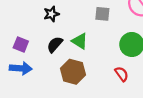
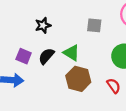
purple square: (21, 45) -> (24, 56), moved
brown hexagon: (73, 72) -> (78, 79), moved

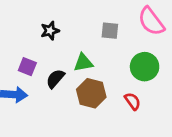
green triangle: (71, 53) -> (83, 63), turned -42
black semicircle: (46, 56) -> (55, 79), moved

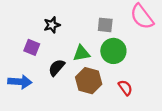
purple square: (27, 67) -> (32, 47), moved
green circle: (145, 67) -> (113, 51), moved

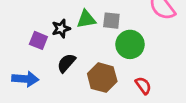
black star: (52, 25) -> (61, 29), moved
gray square: (105, 25) -> (111, 21), moved
green triangle: (81, 53) -> (86, 19), moved

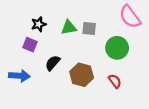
black star: (61, 29) -> (39, 24), moved
green circle: (130, 44) -> (117, 48), moved

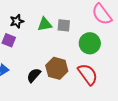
black semicircle: (53, 63) -> (34, 75), moved
red semicircle: (115, 81) -> (88, 74), size x1.6

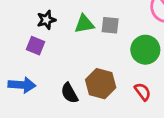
red semicircle: (88, 74) -> (143, 92), size x0.6
black semicircle: (34, 75) -> (69, 93), turned -70

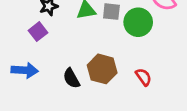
purple square: (35, 46) -> (38, 32), turned 30
green circle: (145, 50) -> (138, 22), moved

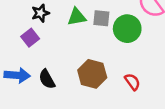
black semicircle: (71, 78) -> (47, 79), moved

